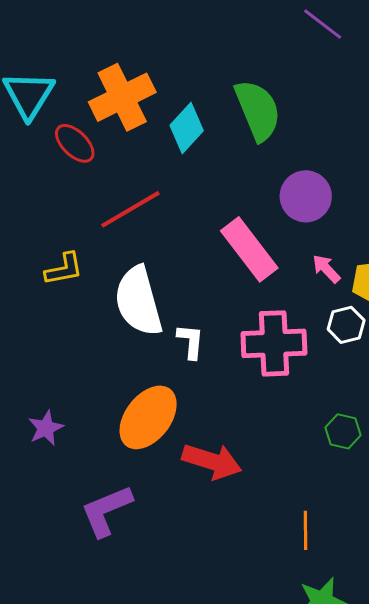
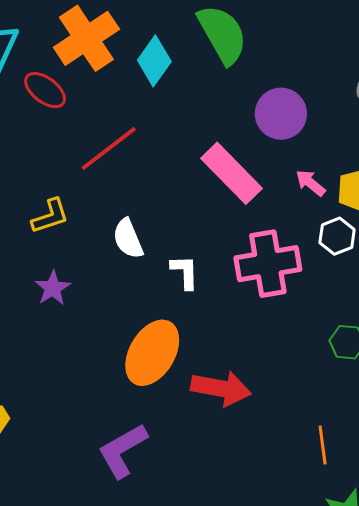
white semicircle: (138, 301) -> (128, 239), size x0.6
purple star: (46, 428) -> (53, 288), moved

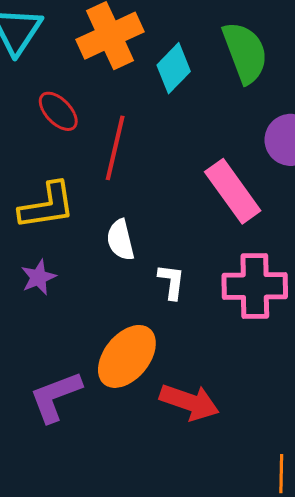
red ellipse: (45, 90) -> (58, 111), moved
red line: (109, 148) -> (115, 148), turned -48
yellow L-shape: (50, 216) -> (47, 206), size x1.5
purple L-shape: (123, 451) -> (56, 397), moved

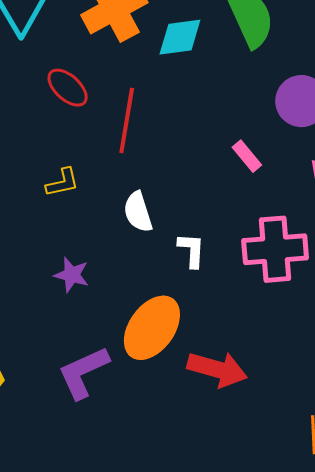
cyan diamond: (174, 68) -> (180, 37), turned 42
pink rectangle: (233, 191) -> (247, 156), size x0.5
yellow L-shape: (47, 206) -> (62, 183), size x0.6
purple star: (38, 277) -> (72, 275), moved, turned -30

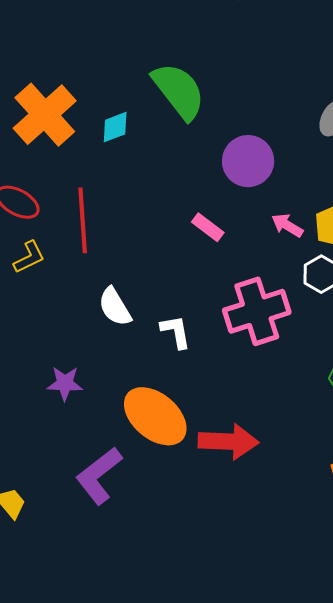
cyan diamond: (180, 37) -> (115, 127), size x0.7
yellow L-shape: (62, 183) -> (29, 257), moved
orange ellipse: (152, 328) -> (155, 416), turned -72

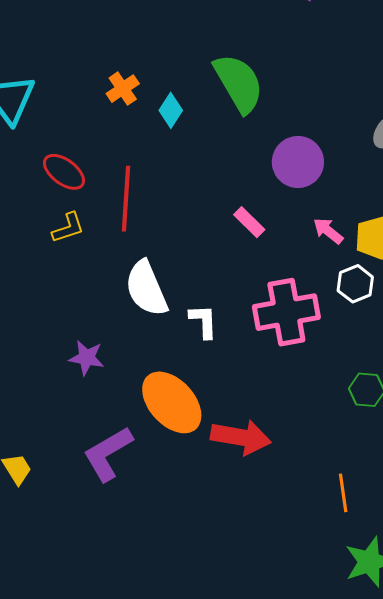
orange cross: (45, 115) -> (123, 89), moved, size x0.5
cyan diamond: (115, 127) -> (171, 110), turned -44
white semicircle: (115, 307) -> (146, 289), size x1.4

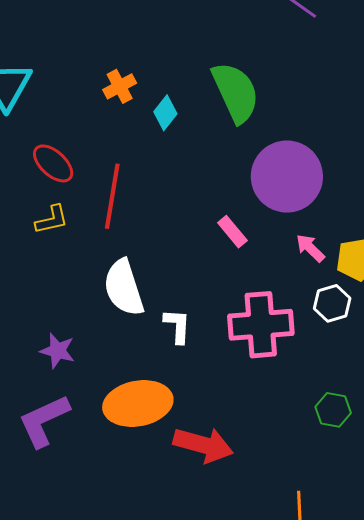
purple circle: (298, 162) -> (287, 177), size x1.4
orange ellipse: (172, 402) -> (138, 404), turned -64
purple L-shape: (108, 454) -> (44, 421), moved

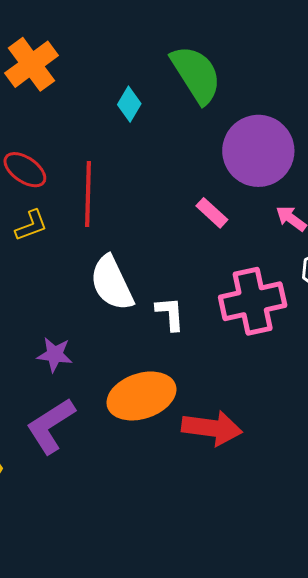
orange cross: (120, 86) -> (31, 64), moved, size x1.6

